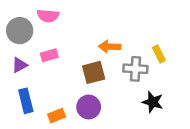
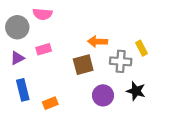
purple circle: (89, 107) -> (103, 95), moved

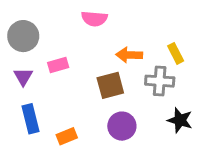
pink semicircle: (43, 14) -> (94, 19), moved
yellow rectangle: (141, 48) -> (176, 53), moved
purple triangle: (17, 58) -> (23, 77), turned -32
purple circle: (103, 95) -> (122, 126), moved

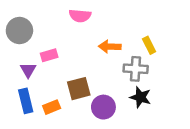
purple triangle: (23, 77) -> (28, 70), moved
brown square: (110, 85) -> (79, 89), moved
black star: (180, 120) -> (140, 97), moved
orange rectangle: (67, 136) -> (52, 107), moved

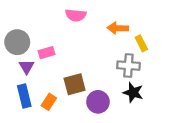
gray circle: (19, 31) -> (17, 42), moved
orange arrow: (110, 47) -> (118, 28), moved
orange rectangle: (52, 107) -> (49, 102), turned -35

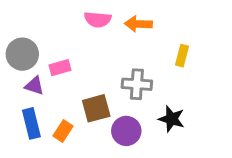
orange arrow: (118, 28) -> (138, 24), moved
yellow rectangle: (141, 43) -> (182, 56), turned 42
gray cross: (128, 66) -> (137, 84), moved
purple triangle: (27, 67) -> (34, 86), turned -42

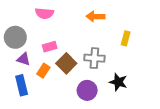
pink semicircle: (98, 19) -> (44, 13), moved
pink rectangle: (60, 68) -> (50, 47), moved
brown square: (96, 108) -> (66, 63), moved, turned -30
orange rectangle: (63, 131) -> (43, 71), moved

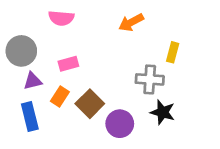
orange arrow: (95, 16) -> (131, 22), turned -30
gray cross: (94, 58) -> (150, 79), moved
purple triangle: (24, 59) -> (33, 81), turned -32
brown square: (66, 63) -> (90, 104), moved

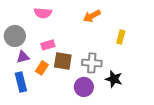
gray cross: (150, 79) -> (92, 63), moved
brown square: (90, 104) -> (63, 61), moved, turned -36

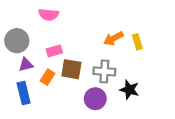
orange arrow: (92, 16) -> (113, 38), moved
yellow rectangle: (121, 37) -> (137, 42), turned -32

